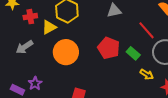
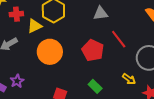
red line: (147, 30) -> (119, 39), moved
green rectangle: (133, 53) -> (95, 86), moved

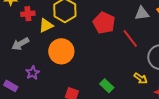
gray triangle: (100, 13) -> (142, 13), moved
red pentagon: (93, 50) -> (104, 23), moved
purple star: (17, 81) -> (33, 73), moved

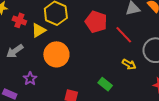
red cross: (28, 14) -> (19, 20), turned 32
yellow arrow: (141, 78) -> (129, 64), moved

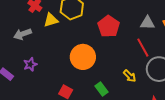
red line: (124, 35) -> (143, 48), moved
orange circle: (56, 54) -> (83, 57), moved

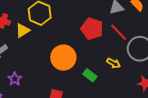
red pentagon: (109, 26) -> (92, 29), moved
green rectangle: (101, 89) -> (90, 75), moved

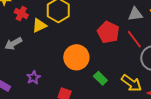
yellow arrow: (114, 63) -> (131, 83), moved, size x1.5
purple star: (15, 79) -> (33, 77), moved

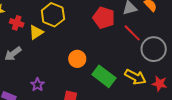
red pentagon: (108, 32) -> (104, 18), moved
orange circle: (76, 57) -> (77, 59), size x0.7
green rectangle: (100, 78) -> (104, 76), size x1.6

